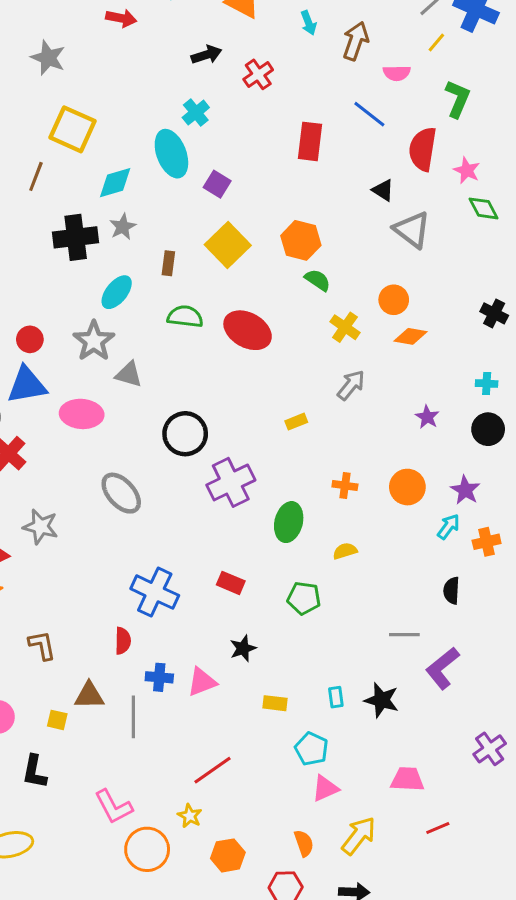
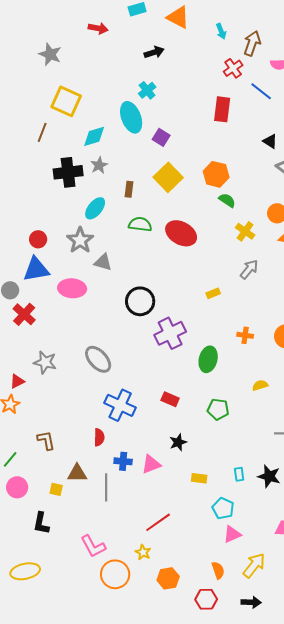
red cross: (258, 74) -> (233, 68), moved
gray ellipse: (121, 493) -> (98, 359), moved
yellow semicircle: (345, 551) -> (260, 385), moved

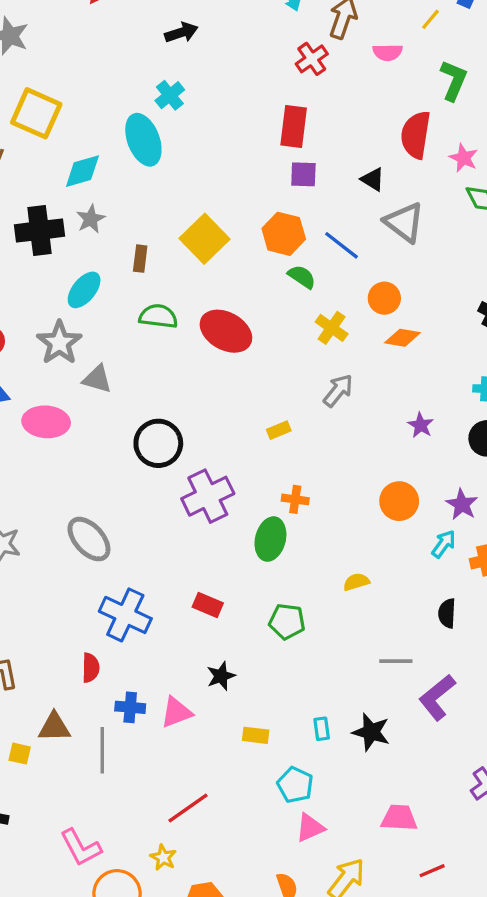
blue line: (261, 91) -> (341, 245), moved
purple square: (161, 137) -> (303, 174), moved, turned -30
orange cross: (245, 335) -> (295, 499), moved

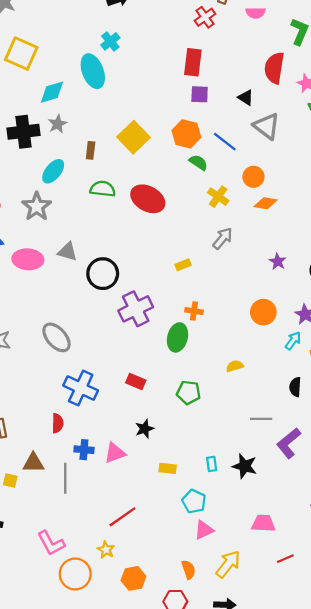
gray triangle: (97, 379) -> (67, 252), moved

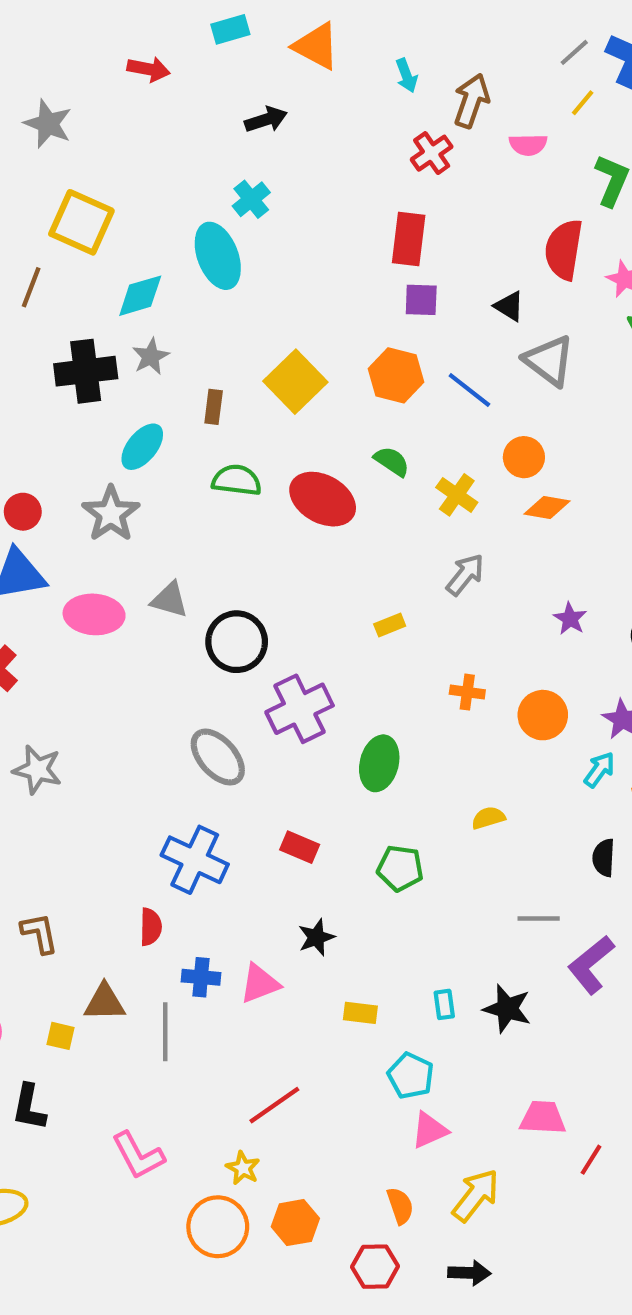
green semicircle: (198, 162) -> (392, 461), moved
orange cross: (194, 311) -> (467, 692), moved
gray ellipse: (56, 337) -> (218, 757), moved
red line: (285, 559) -> (591, 1160), moved, turned -35
orange circle: (75, 574) -> (218, 1227), moved

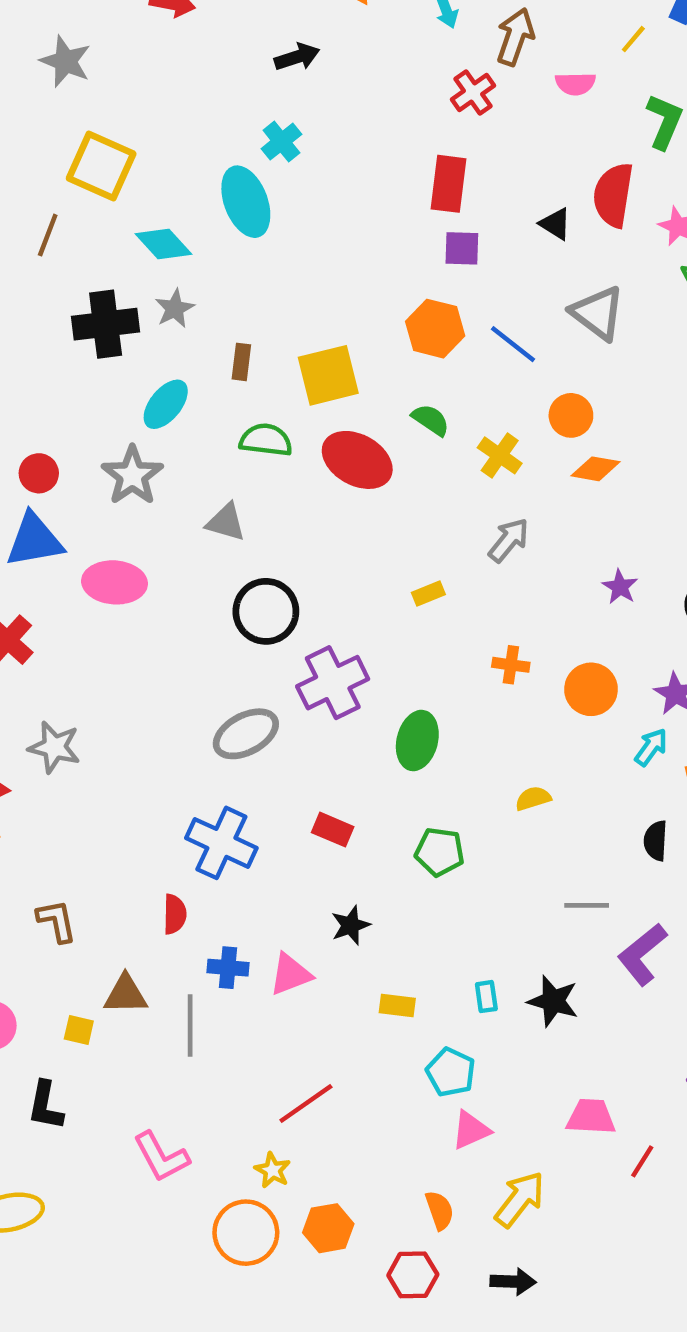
cyan diamond: (140, 296) -> (163, 244), turned 64
black triangle: (509, 306) -> (555, 224), moved
yellow square: (295, 382) -> (328, 375), moved, turned 30
gray triangle: (170, 600) -> (226, 522), moved
gray ellipse: (218, 757) -> (246, 734), turned -76

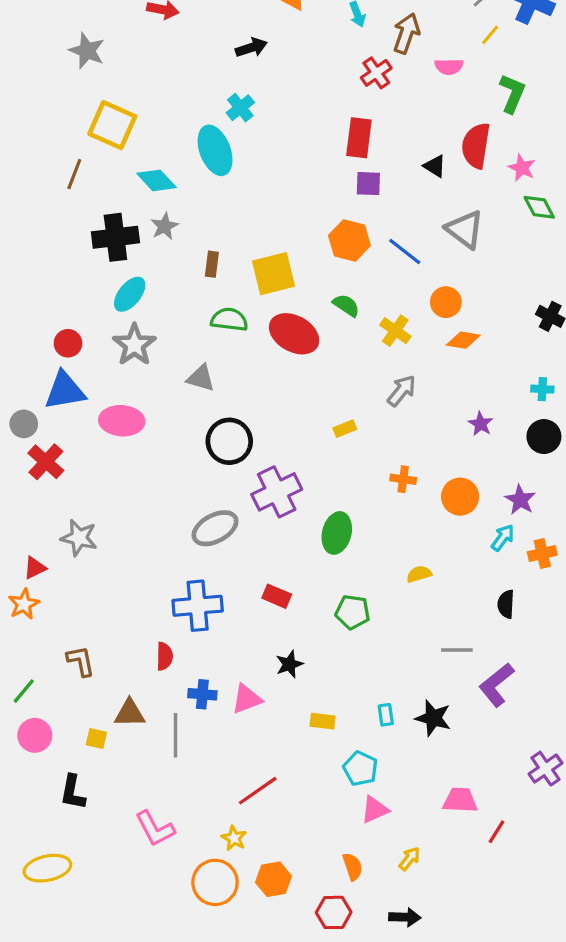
cyan ellipse: (166, 404) -> (130, 294), moved
blue cross: (221, 843) -> (198, 606), turned -30
yellow arrow: (520, 1199) -> (410, 859), size x0.6

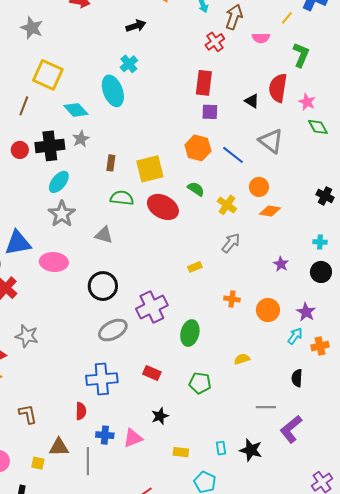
red circle: (68, 343) -> (20, 150), moved
black circle: (229, 441) -> (103, 286), moved

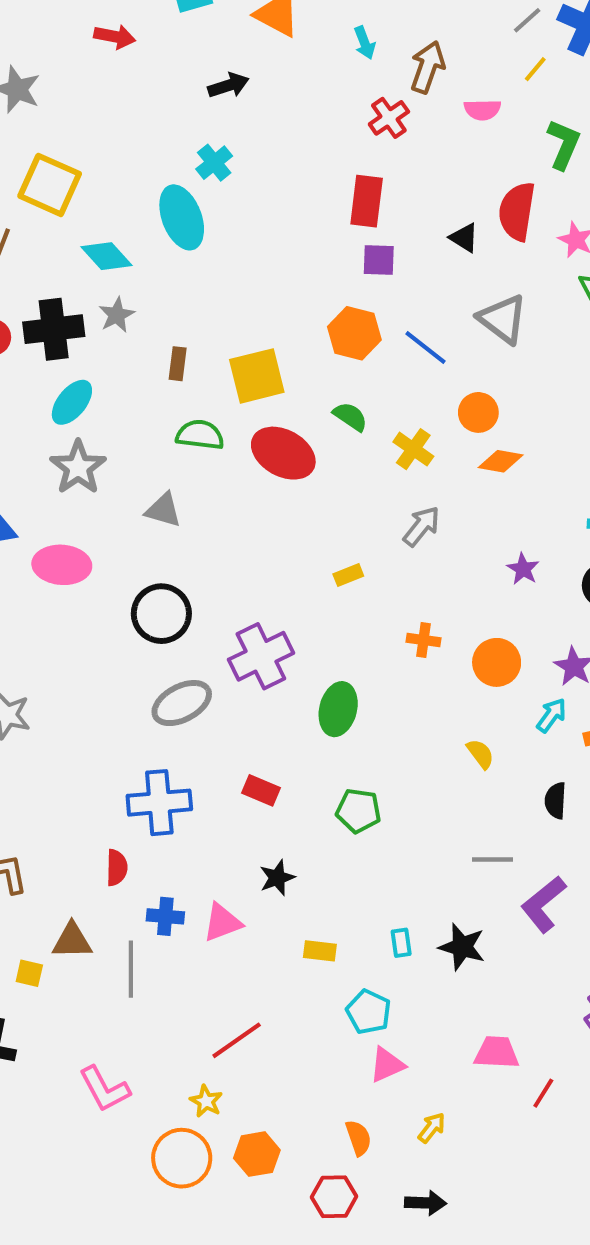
yellow semicircle: (242, 359) -> (480, 754), moved, turned 70

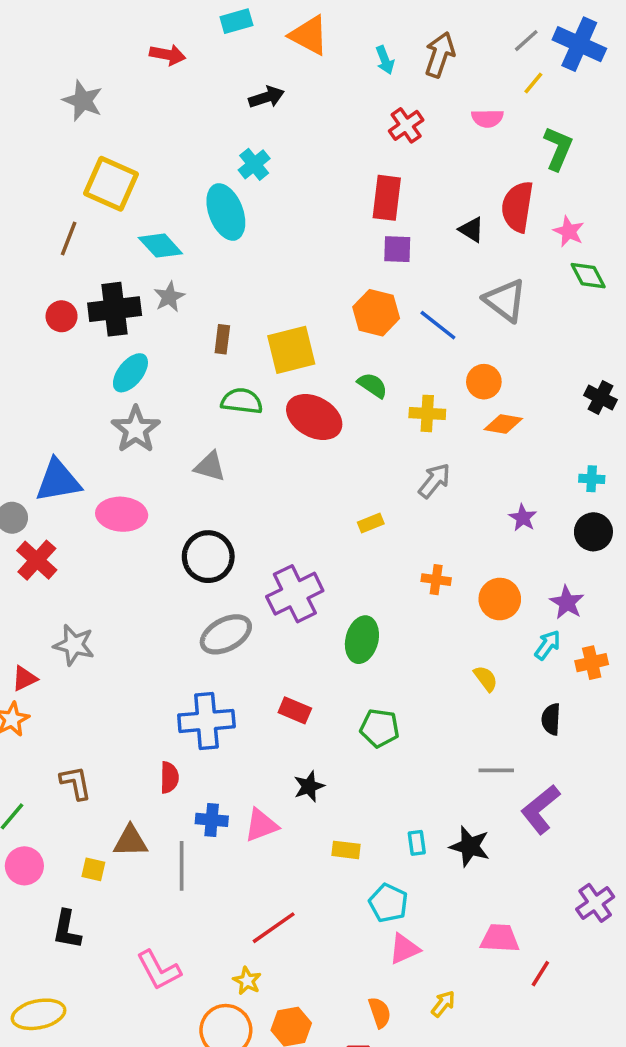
brown arrow: (428, 67) -> (440, 55), moved
yellow cross: (413, 449) -> (427, 413), turned -32

